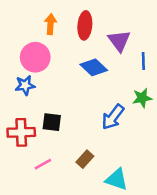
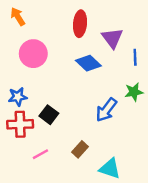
orange arrow: (51, 24) -> (18, 17), moved, turned -36
blue star: (25, 85) -> (18, 97), moved
black square: (52, 122) -> (49, 115), turned 30

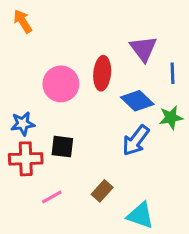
red ellipse: (80, 24) -> (102, 73), moved
pink circle: (33, 54) -> (61, 84), moved
blue diamond: (88, 63) -> (137, 101), moved
black square: (49, 115) -> (62, 147), turned -30

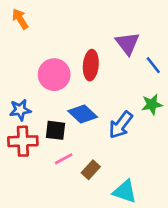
blue line: (172, 73) -> (153, 65), turned -36
blue diamond: (137, 101) -> (83, 114), moved
pink line: (52, 197) -> (64, 159), moved

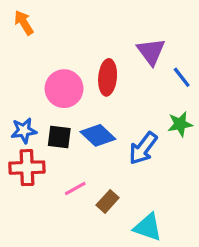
black square: (55, 130) -> (59, 137), moved

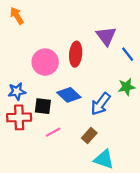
black square: (59, 137) -> (43, 106), moved
brown rectangle: (108, 201) -> (89, 136), moved

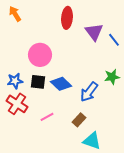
red ellipse: (76, 54) -> (67, 18), moved
blue line: (128, 54) -> (114, 40), moved
black square: (43, 106) -> (38, 82), moved
red cross: (19, 117) -> (17, 104), turned 35

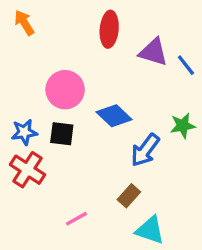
purple triangle: (94, 32) -> (153, 52), turned -36
blue diamond: (61, 84) -> (114, 116), moved
pink line: (47, 117) -> (77, 219), moved

